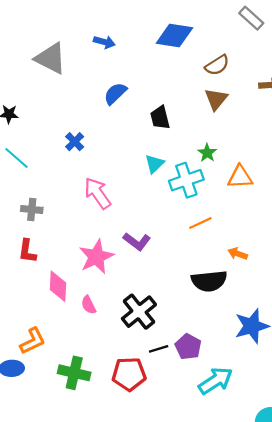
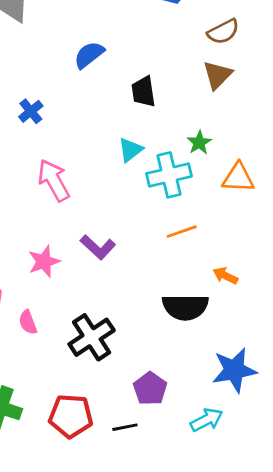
pink star: (96, 257) -> (44, 262), size x0.7
black line: (159, 349) -> (125, 427), moved
cyan arrow: (216, 381) -> (207, 420), moved, size x0.7

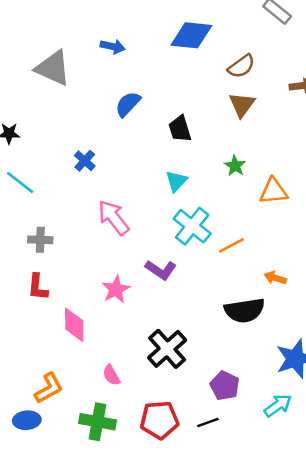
cyan cross: (169, 175) -> (192, 226), moved, turned -30
pink semicircle: (28, 322) -> (111, 375), moved

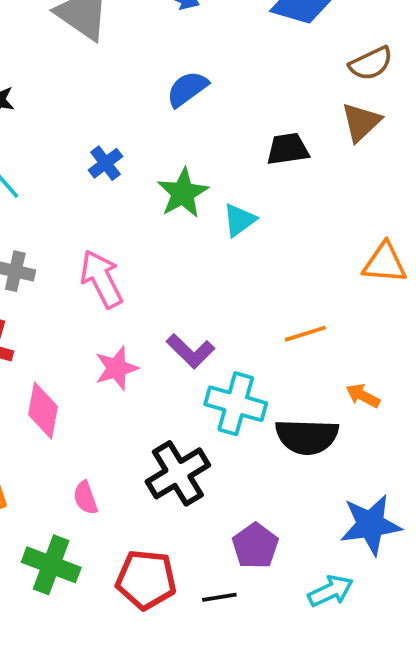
black trapezoid: (180, 129) -> (288, 149), moved, turned 88
green star: (235, 166) -> (183, 193), moved, size x1.5
pink arrow: (114, 218) -> (101, 279), moved
cyan cross: (192, 226) -> (236, 404), moved, turned -33

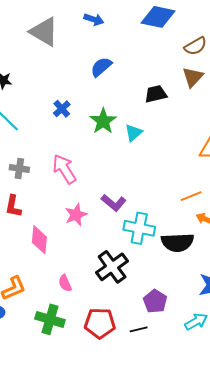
orange line: (305, 334) -> (191, 196), moved

